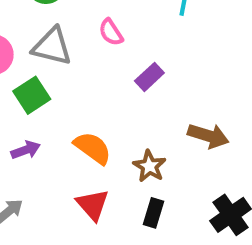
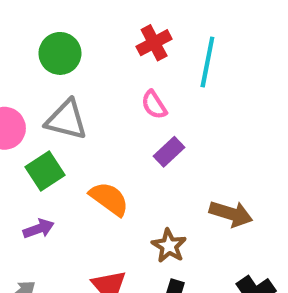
pink semicircle: (111, 32) -> (154, 105), moved
orange semicircle: (93, 148) -> (109, 199), moved

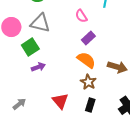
orange semicircle: (109, 199) -> (86, 60), moved
purple arrow: (39, 229) -> (38, 67), moved

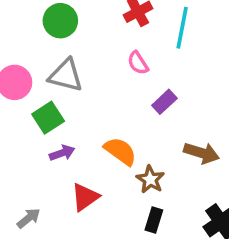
purple rectangle: (88, 38) -> (164, 102), moved
orange semicircle: (86, 60) -> (120, 151), moved
red triangle: (60, 101) -> (85, 197), moved, turned 36

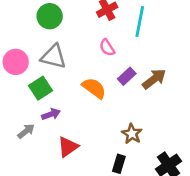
orange semicircle: (120, 151) -> (94, 88), moved
brown arrow: (201, 153) -> (154, 79), moved, turned -55
brown star: (150, 179) -> (132, 134), moved
gray arrow: (29, 218) -> (26, 131), moved

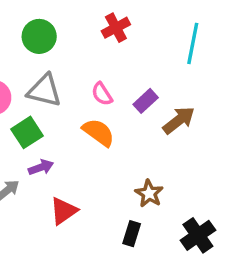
cyan line: (140, 21) -> (193, 43), moved
pink semicircle: (107, 48) -> (102, 94), moved
purple rectangle: (127, 76) -> (146, 101), moved

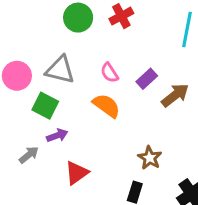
green circle: (39, 36) -> (78, 18), moved
green square: (27, 132) -> (45, 106), turned -30

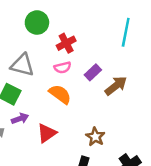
red cross: (121, 16) -> (66, 43), moved
pink semicircle: (109, 73) -> (62, 67), turned -70
red triangle: (77, 173) -> (47, 133), moved

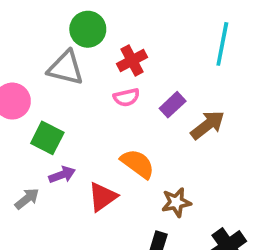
gray triangle: (22, 65) -> (66, 68), moved
orange semicircle: (60, 94) -> (138, 164), moved
brown star: (95, 137) -> (176, 202), turned 30

